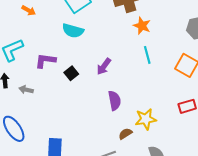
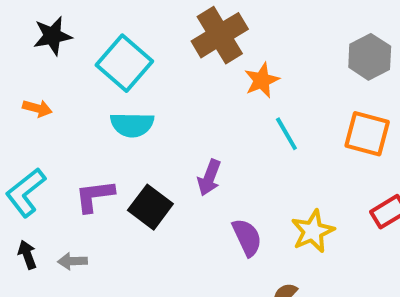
orange star: (142, 26) -> (262, 80), turned -30
black square: (71, 73) -> (150, 207), size x1.5
yellow star: (146, 119) -> (313, 231), moved

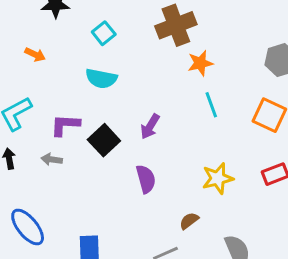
cyan square: (124, 63) -> (104, 33), size x0.6
purple semicircle: (247, 237) -> (146, 179), moved
gray arrow: (72, 261) -> (52, 159), moved

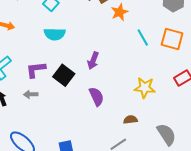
cyan line: (211, 105) -> (143, 38), moved
yellow star: (218, 178) -> (145, 88), turned 30
brown semicircle: (189, 221) -> (130, 120), turned 40

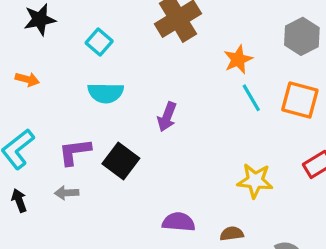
orange star: (119, 12) -> (238, 59), moved
purple arrow: (93, 61) -> (167, 117), moved
purple semicircle: (96, 97) -> (179, 222), moved, turned -60

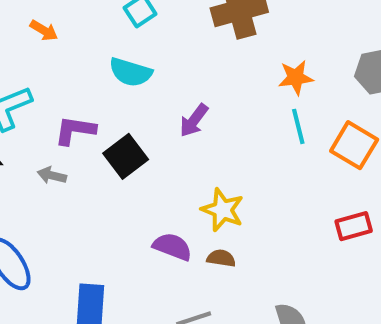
yellow star: (255, 181) -> (223, 210), moved
brown semicircle: (232, 234) -> (221, 258), moved

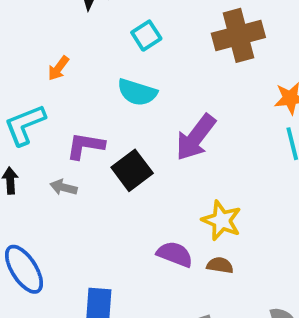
orange arrow: (44, 30) -> (58, 68), moved, turned 95
purple arrow: (194, 120) -> (196, 137), size x1.5

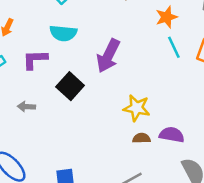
purple L-shape: (85, 146) -> (35, 59), moved
purple semicircle: (175, 254) -> (172, 135), moved

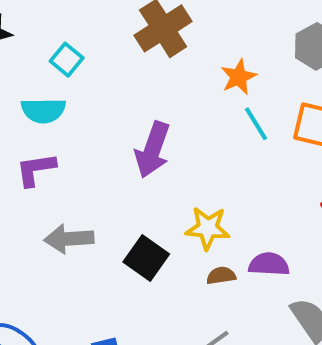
cyan semicircle: (63, 33) -> (43, 111), moved
black square: (70, 86) -> (146, 258), moved
gray arrow: (26, 107) -> (69, 239), moved, size x1.6

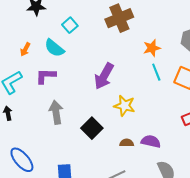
cyan semicircle: (43, 111) -> (54, 48), turned 30
yellow star: (208, 228) -> (124, 106), moved
gray arrow: (69, 239) -> (56, 112), turned 75

